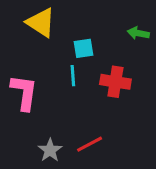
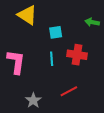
cyan line: (73, 76) -> (52, 59), moved
red line: (90, 144) -> (69, 91), moved

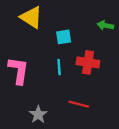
red line: (69, 91) -> (79, 104), turned 42

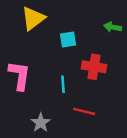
yellow triangle: (31, 17) -> (33, 18), turned 50
cyan line: (59, 67) -> (63, 84), moved

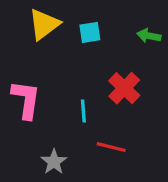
cyan square: (68, 39) -> (90, 32), moved
red cross: (94, 67) -> (124, 88), turned 35

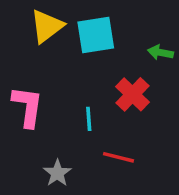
cyan square: (90, 32) -> (96, 35), size x1.6
green arrow: (149, 36) -> (160, 52), moved

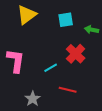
cyan square: (96, 35) -> (66, 20), moved, size x0.7
cyan line: (89, 119) -> (51, 68), turned 64

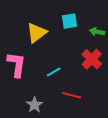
yellow triangle: (27, 15) -> (37, 33), moved
red cross: (76, 54) -> (92, 59), moved

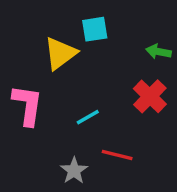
cyan square: (69, 21) -> (95, 29), moved
gray star: (35, 105) -> (74, 171), moved

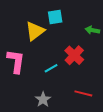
red cross: (150, 96) -> (74, 55), moved
red line: (117, 155) -> (83, 93), moved

